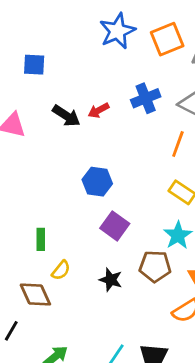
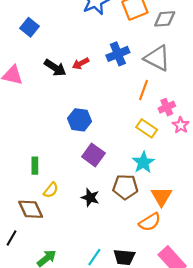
blue square: (34, 65) -> (30, 27), turned 36

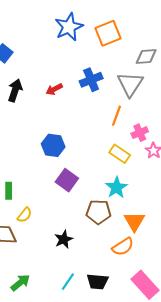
gray diamond: (165, 19) -> (146, 57), moved
gray triangle: (157, 58) -> (130, 84), turned 36
black arrow: (55, 68) -> (15, 90), moved, turned -105
black star: (90, 198) -> (64, 239), moved, turned 30

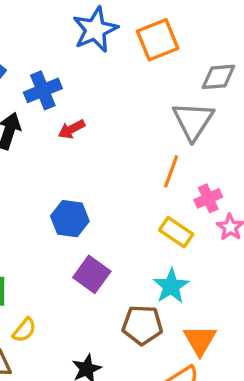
blue cross: (91, 80) -> (43, 90), moved

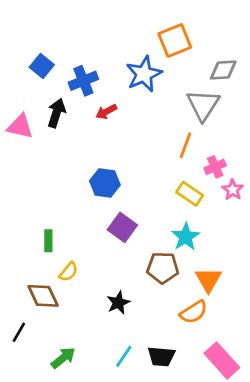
blue star: (95, 30) -> (144, 74), moved

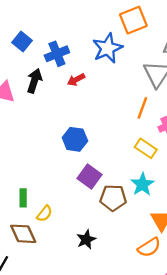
green rectangle: (48, 241) -> (23, 198), moved
brown pentagon: (163, 268) -> (113, 198), moved

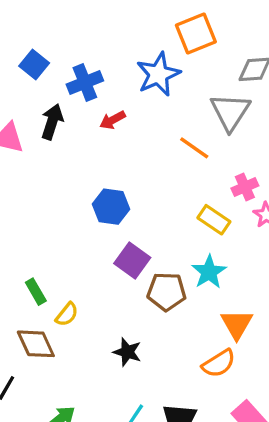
orange line: (142, 108) -> (194, 148), moved, turned -75
green rectangle: (23, 198) -> (36, 292), turned -30
black star: (86, 239) -> (127, 352), turned -30

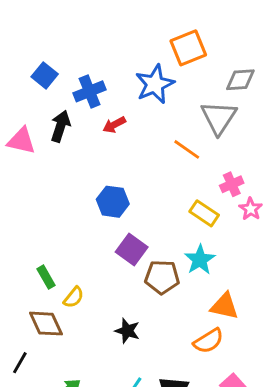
orange triangle: (237, 324) -> (224, 306), turned -48

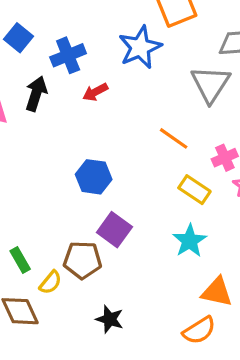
orange line: (187, 149) -> (174, 138), moved
brown pentagon: (162, 277) -> (82, 260), moved

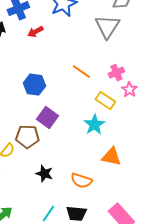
orange line: (174, 138) -> (81, 72), moved
yellow rectangle: (194, 190) -> (105, 101), moved
orange semicircle: (199, 330) -> (81, 181), moved, turned 50

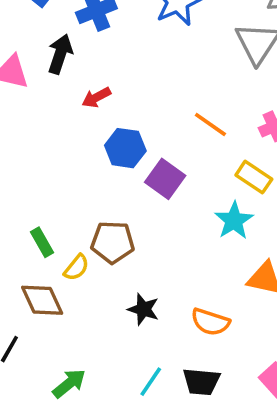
red arrow: (35, 32) -> (96, 97), moved
purple square: (47, 118) -> (165, 179), moved

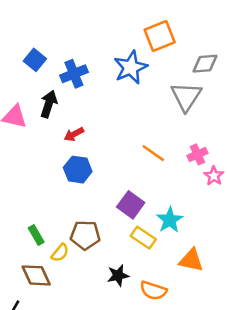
blue hexagon: (125, 148) -> (78, 170), moved
yellow rectangle: (254, 177) -> (143, 238), moved
purple square: (165, 179) -> (131, 205), moved
black star: (143, 309) -> (118, 275), moved, turned -30

